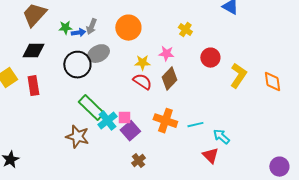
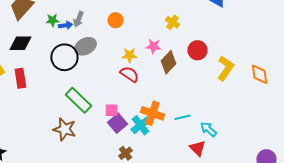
orange circle: (128, 28) -> (115, 20), size x0.6
brown diamond: (169, 79) -> (168, 62), moved
cyan cross: (107, 121) -> (140, 125), moved

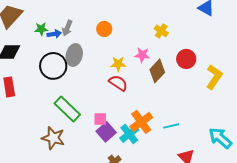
gray ellipse: (85, 46) -> (74, 55), turned -50
orange cross: (152, 113) -> (141, 122), turned 35
cyan arrow: (208, 129) -> (220, 138), moved, size x1.4

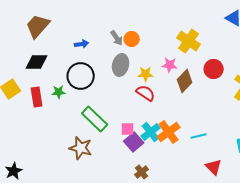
gray arrow: (67, 28) -> (117, 38), moved, turned -56
green star: (41, 29) -> (59, 92), moved
yellow cross: (161, 31) -> (189, 41), size x1.6
gray ellipse: (74, 55) -> (121, 65), moved
cyan cross: (129, 134) -> (151, 132), moved

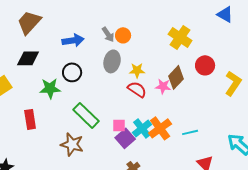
blue arrow: (82, 44) -> (73, 40), size x1.5
pink star: (170, 65) -> (163, 86), moved
black circle: (81, 76) -> (72, 72), size x0.7
green star: (59, 92) -> (50, 88), size x1.5
red rectangle: (37, 97) -> (30, 119), moved

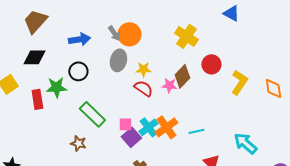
orange circle: (123, 35) -> (129, 34), size x1.5
red rectangle: (30, 119) -> (37, 99), moved
brown star: (72, 144) -> (78, 143), size x0.7

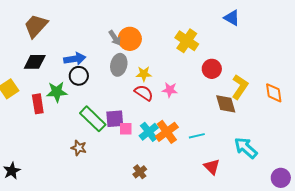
blue arrow: (79, 39) -> (75, 59), moved
brown diamond: (182, 76) -> (226, 104), moved, turned -60
purple square: (131, 137) -> (115, 119), moved, turned 36

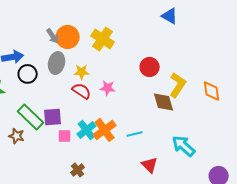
yellow cross: (187, 41) -> (103, 39), moved
black circle: (79, 76) -> (28, 74), moved
pink square: (126, 129) -> (65, 136), moved
brown star: (79, 148) -> (17, 136), moved

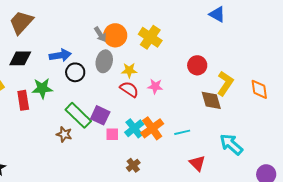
purple square: (53, 117) -> (100, 115), turned 30
brown cross: (78, 170) -> (133, 165), moved

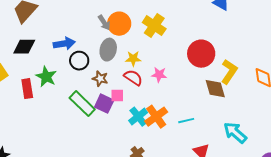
red circle: (197, 65) -> (201, 54), size x1.4
green star: (42, 88) -> (46, 77), turned 30
brown star: (64, 134) -> (100, 79), moved
pink square: (112, 134) -> (117, 96), moved

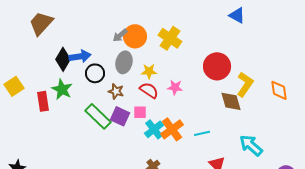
gray arrow: (104, 23) -> (120, 35), turned 84
black diamond: (24, 47) -> (63, 59), moved, turned -60
pink square: (117, 96) -> (140, 112), moved

